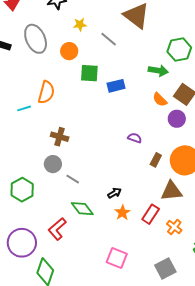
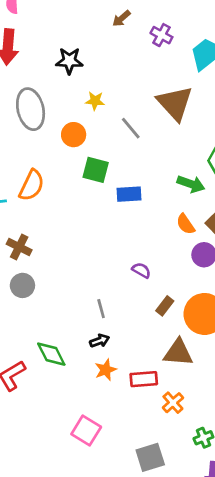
brown cross: (60, 137) -> (19, 247), moved
gray line: (73, 179) -> (101, 309), moved, turned 32
red rectangle: (151, 214) -> (144, 379), turned 42

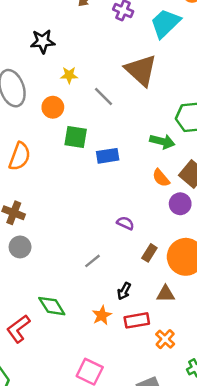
gray line: (101, 309) -> (92, 261), turned 72
black arrow: (100, 341) -> (124, 291), moved, turned 144
brown triangle: (178, 353) -> (166, 294), size x0.7

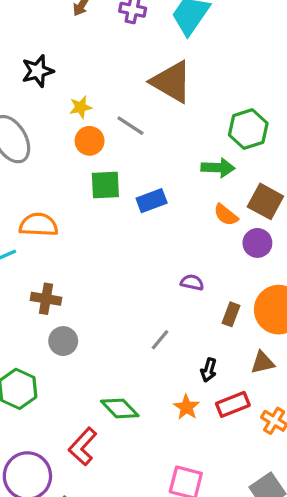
orange circle: (53, 107) -> (90, 141), moved
orange semicircle: (20, 156) -> (38, 225), turned -96

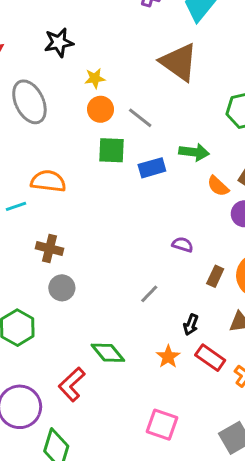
gray line: (130, 126) -> (140, 118), moved
green arrow: (218, 168) -> (194, 152), moved
red rectangle: (233, 404) -> (210, 358), turned 52

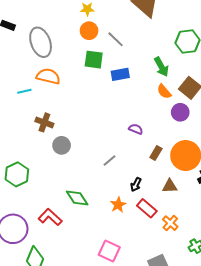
gray ellipse: (29, 102) -> (41, 42), moved
green arrow: (194, 152) -> (161, 67), moved, turned 48
gray circle: (62, 288) -> (62, 145), moved
red L-shape: (72, 384) -> (50, 217), turned 80

